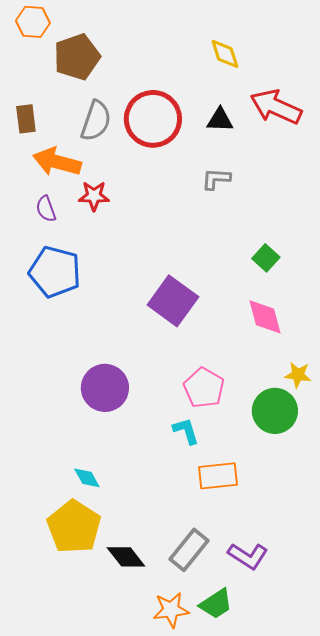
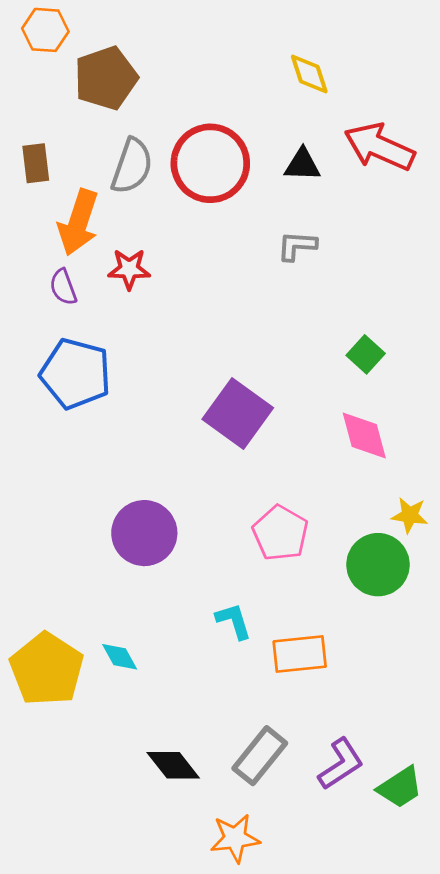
orange arrow: (57, 162) -> (78, 222), turned -87
cyan L-shape: (186, 431) -> (234, 621), moved
yellow pentagon: (74, 527) -> (47, 669), moved
purple L-shape: (248, 556) -> (341, 764), turned -66
green trapezoid: (216, 604) -> (400, 787), moved

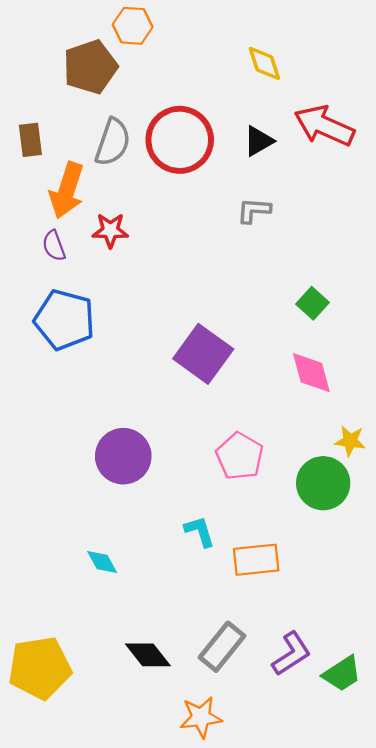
orange hexagon: (45, 30) -> (133, 26), moved
black triangle: (302, 165) -> (258, 141), turned -32
yellow pentagon: (47, 669) -> (40, 668), moved, turned 30

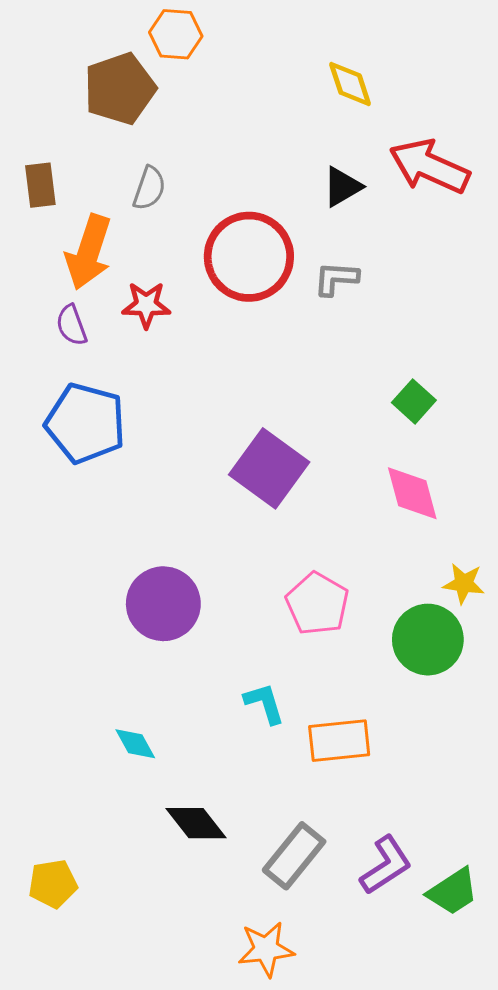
red circle: (180, 140) -> (249, 257), moved
gray semicircle: (113, 142) -> (149, 188), size x0.7
black diamond: (148, 655) -> (196, 823), moved
yellow pentagon: (40, 668) -> (53, 884), size x0.6

